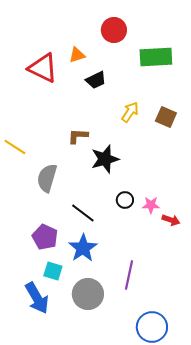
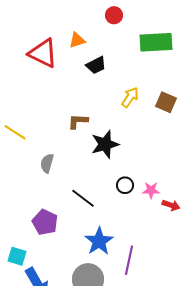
red circle: (114, 30) -> (114, 15), size x0.7
gray semicircle: (47, 178) -> (47, 163), size x0.7
blue star: (83, 248) -> (99, 241), moved
cyan square: (53, 271) -> (17, 256), moved

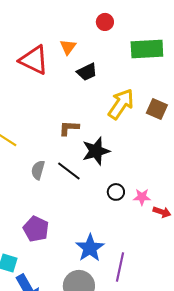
orange triangle: (77, 40) -> (68, 47), turned -36
yellow arrow: (130, 97) -> (121, 104), size x1.5
black line: (83, 198) -> (69, 171), moved

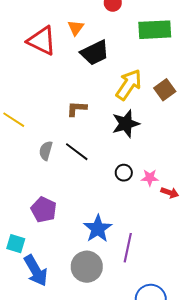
black trapezoid: (87, 72) -> (95, 53), size x1.4
brown square: (157, 109) -> (165, 90), turned 30
black star: (96, 151) -> (126, 124), moved

